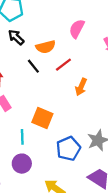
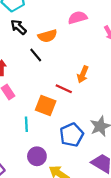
pink semicircle: (77, 29) -> (78, 18), turned 48
red line: (63, 65) -> (64, 89), moved, turned 63
purple circle: (22, 164) -> (37, 156), moved

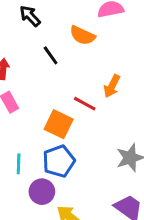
orange semicircle: (47, 36) -> (82, 35), moved, turned 36
cyan line: (26, 124) -> (19, 164), moved
blue pentagon: (72, 135) -> (59, 161), moved

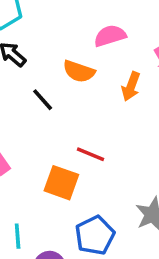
orange arrow: (112, 86) -> (131, 86), moved
blue pentagon: (59, 161) -> (95, 235), moved

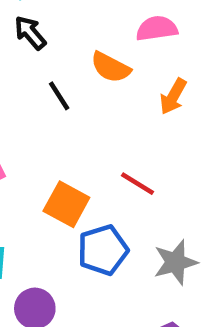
red line: (90, 154) -> (137, 184), moved
blue pentagon: (95, 235) -> (103, 250), moved

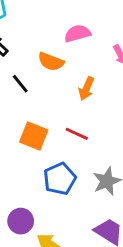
orange arrow: (173, 96) -> (86, 89), moved
orange square: (66, 204) -> (34, 136), moved

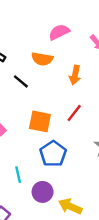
red line: (77, 134) -> (74, 113), turned -66
blue pentagon: (60, 179) -> (53, 154), moved

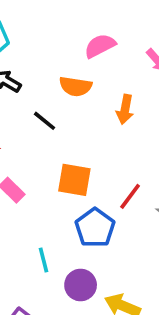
red line: (74, 113) -> (130, 196), moved

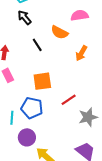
orange square: (74, 180) -> (42, 81), turned -36
blue pentagon: (95, 228) -> (32, 108), moved, turned 30

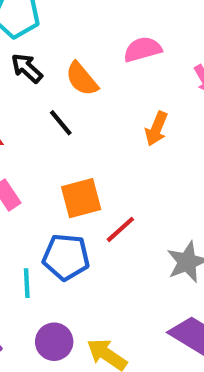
orange semicircle: (60, 32) -> (82, 79), moved, turned 30
red line: (69, 100) -> (120, 229), moved
purple circle: (27, 137) -> (54, 342), moved

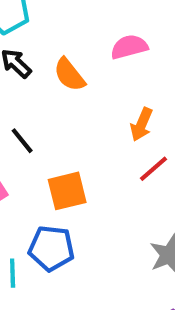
black line: (61, 123) -> (22, 141), moved
red line: (120, 229) -> (154, 169), moved

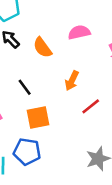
orange arrow: (141, 124) -> (72, 81), moved
black line: (22, 141) -> (25, 87), moved

